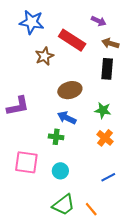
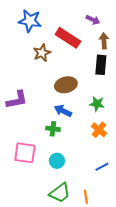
brown arrow: (110, 43) -> (104, 41), turned 70
orange line: (91, 209) -> (86, 197), turned 32

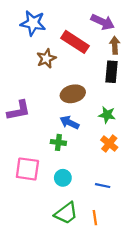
purple arrow: (93, 20) -> (103, 22), size x1.5
blue line: (102, 167) -> (103, 186), moved, turned 40

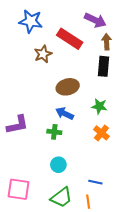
purple L-shape: (19, 110) -> (17, 125), moved
pink square: (27, 169) -> (18, 189), moved
blue line: (103, 186) -> (95, 182), moved

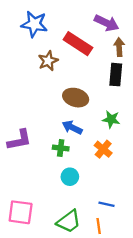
brown ellipse: (68, 87) -> (76, 98), turned 30
orange cross: (101, 133) -> (103, 149), moved
cyan circle: (58, 165) -> (70, 177), moved

